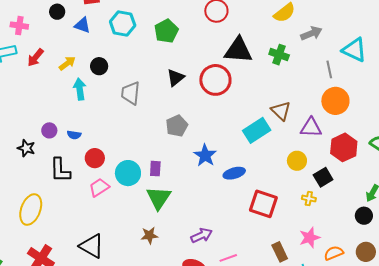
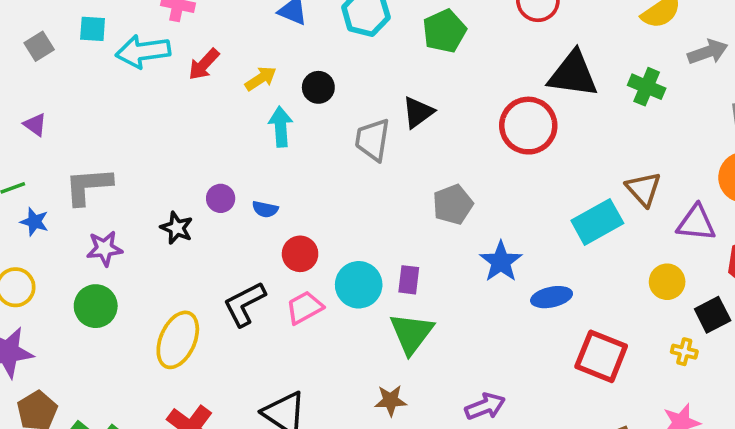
black triangle: (176, 78) -> (418, 112), moved
black L-shape: (60, 170) -> (244, 304), moved, turned 60

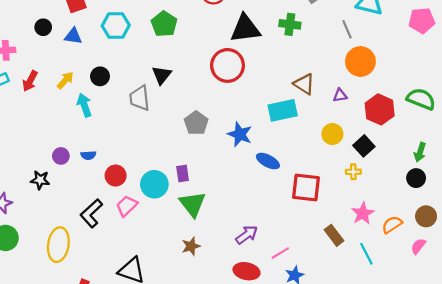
cyan rectangle: (597, 222) -> (283, 110), turned 32
purple triangle: (696, 223) -> (340, 95), size x0.6
blue star: (501, 262) -> (240, 134), moved
blue ellipse: (552, 297) -> (268, 161), turned 55

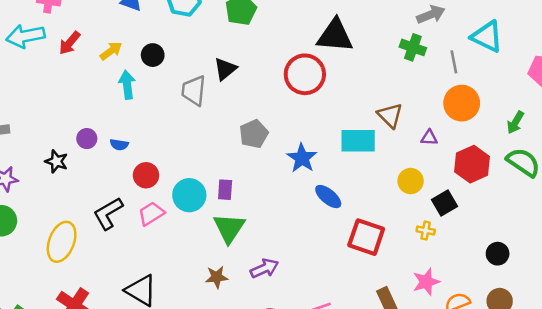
green cross: (290, 24) -> (413, 47), moved
green arrow: (420, 152) -> (515, 122), moved
purple arrow: (247, 235) -> (264, 268), moved

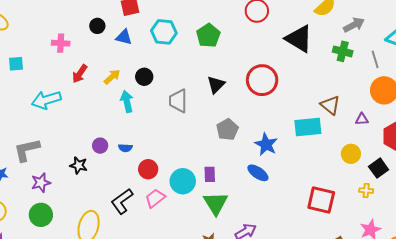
cyan arrow: (25, 36) -> (46, 100), moved
black triangle: (335, 36) -> (299, 39), moved, turned 32
black triangle: (225, 69) -> (216, 85), moved
blue ellipse: (328, 197) -> (258, 173), moved

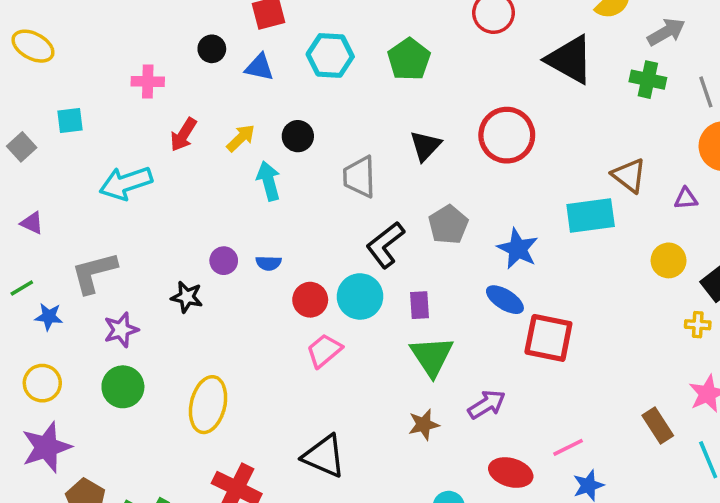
cyan circle: (183, 181) -> (360, 296), moved
red square: (321, 200) -> (548, 338), moved
black L-shape: (122, 201) -> (385, 245), moved

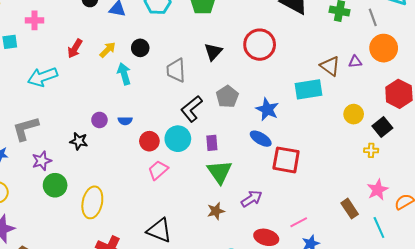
pink cross: (148, 82) -> (34, 20), moved
purple triangle: (686, 199) -> (355, 62), moved
green circle: (123, 387) -> (55, 185), moved

